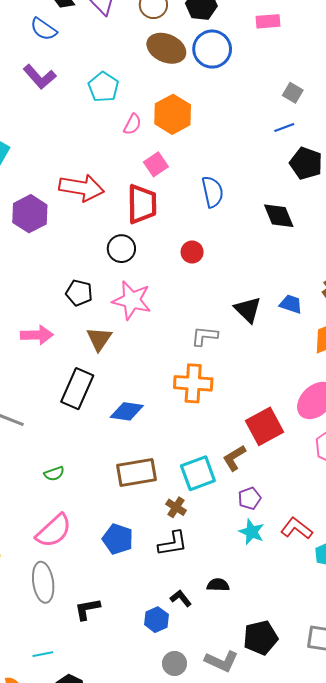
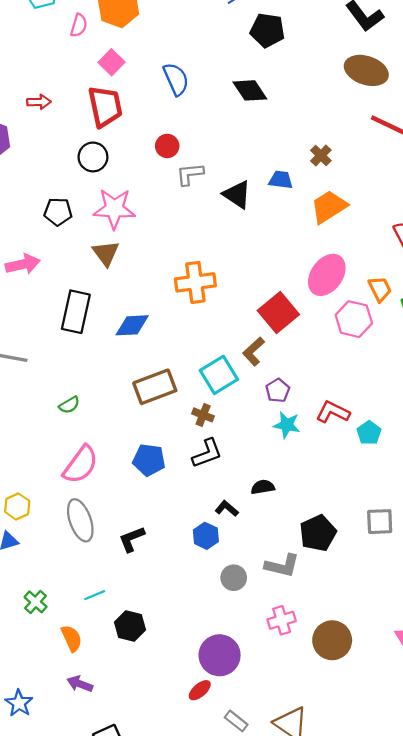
red arrow: (82, 188) -> (39, 102), size x0.5
gray L-shape: (204, 336) -> (190, 174), moved
brown triangle: (99, 339) -> (106, 253), moved

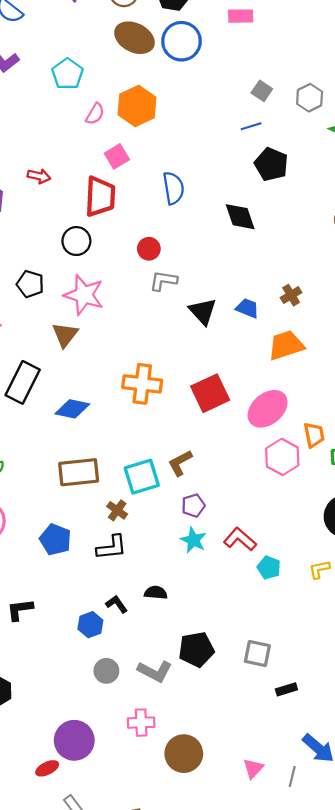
red square: (278, 312) -> (210, 393), moved
cyan pentagon: (369, 433) -> (269, 568), turned -30

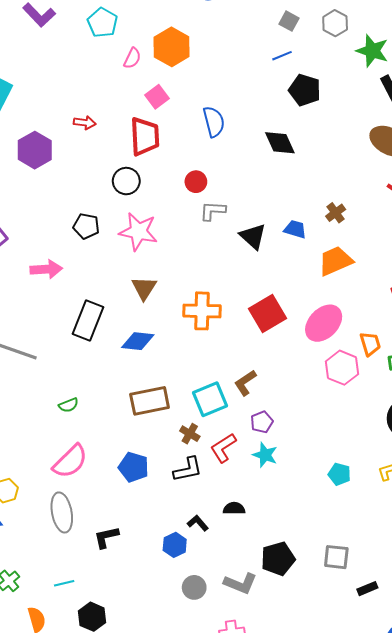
brown triangle: (65, 335) -> (144, 288), moved
red L-shape: (240, 539) -> (223, 448), moved, turned -68

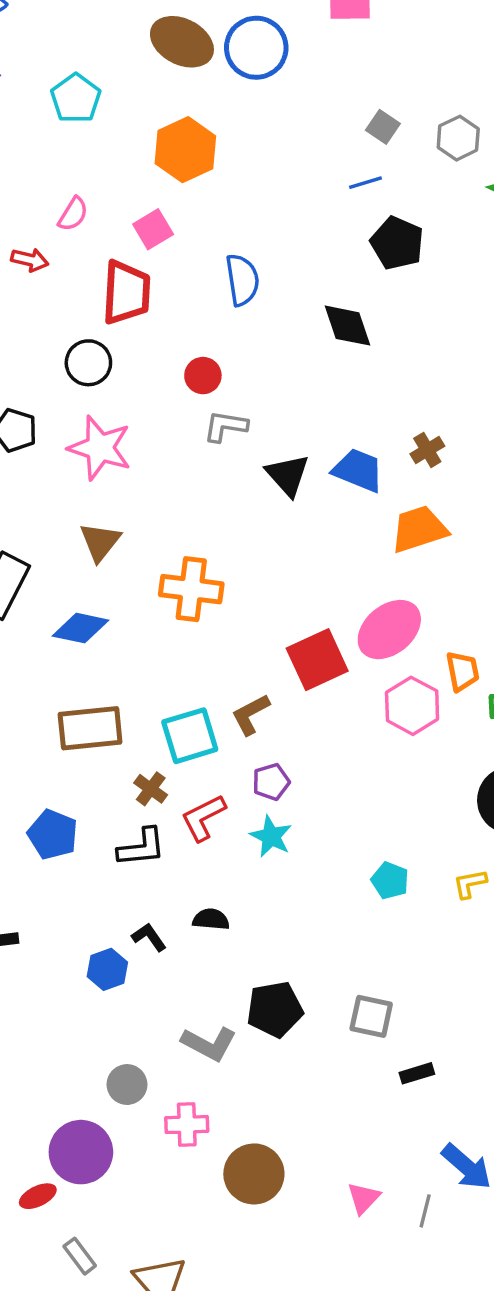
pink semicircle: (132, 58) -> (73, 214), moved
blue trapezoid: (295, 229) -> (358, 470), size x1.4
red square: (267, 314) -> (317, 660), moved
gray circle: (194, 587) -> (127, 1085), moved

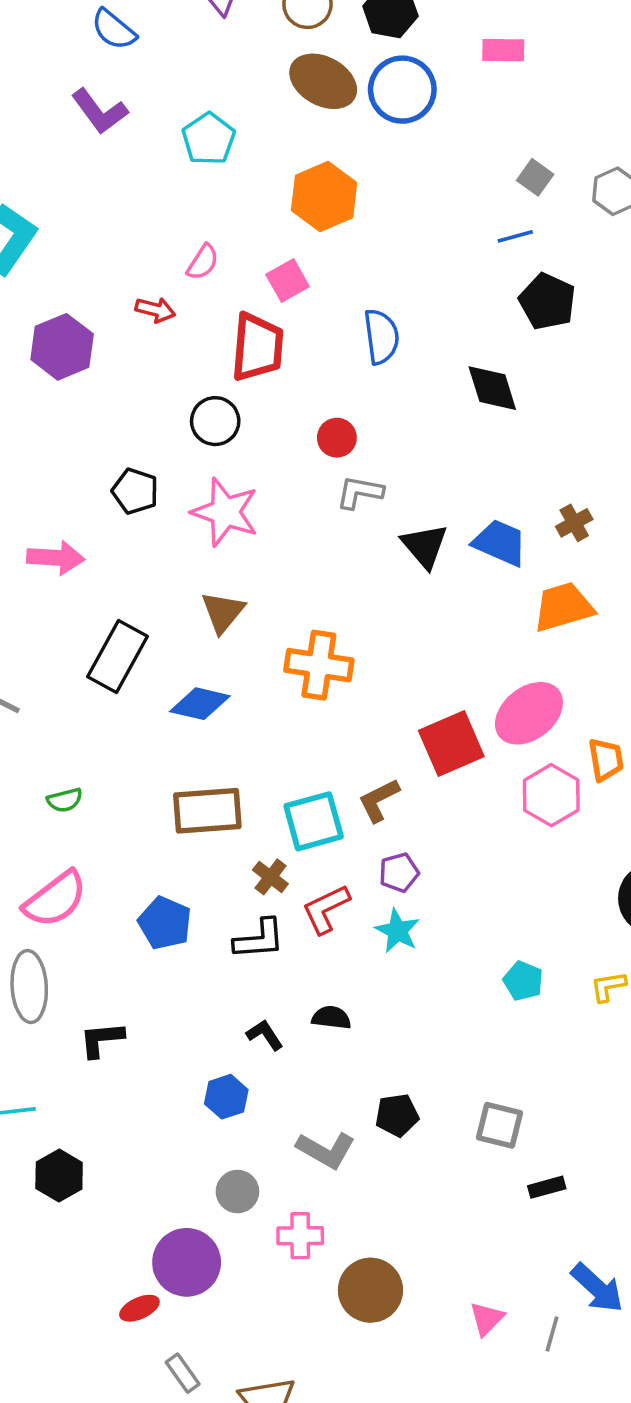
blue hexagon: (107, 969) -> (226, 1097), moved
black pentagon: (275, 1009) -> (397, 1115), size x0.7

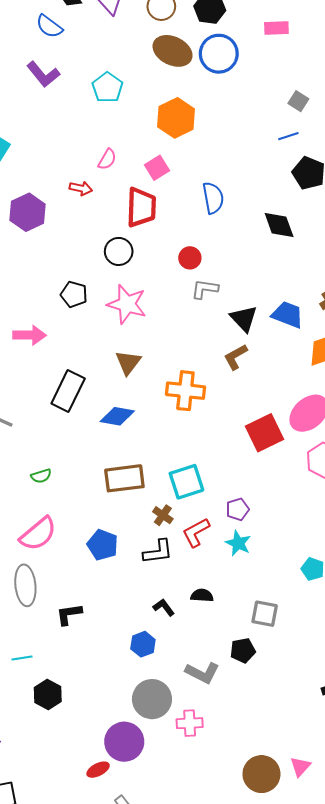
brown L-shape: (379, 800) -> (236, 357), moved
gray square: (500, 1125) -> (265, 614), moved
gray circle: (237, 1192) -> (152, 699), size x1.6
brown circle: (370, 1290) -> (261, 774), moved

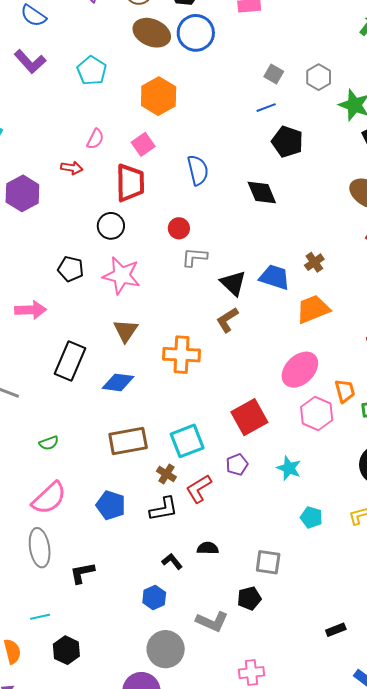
red square: (265, 433) -> (249, 417), moved
cyan star: (238, 543) -> (289, 468), moved
pink cross: (190, 723) -> (251, 673), moved

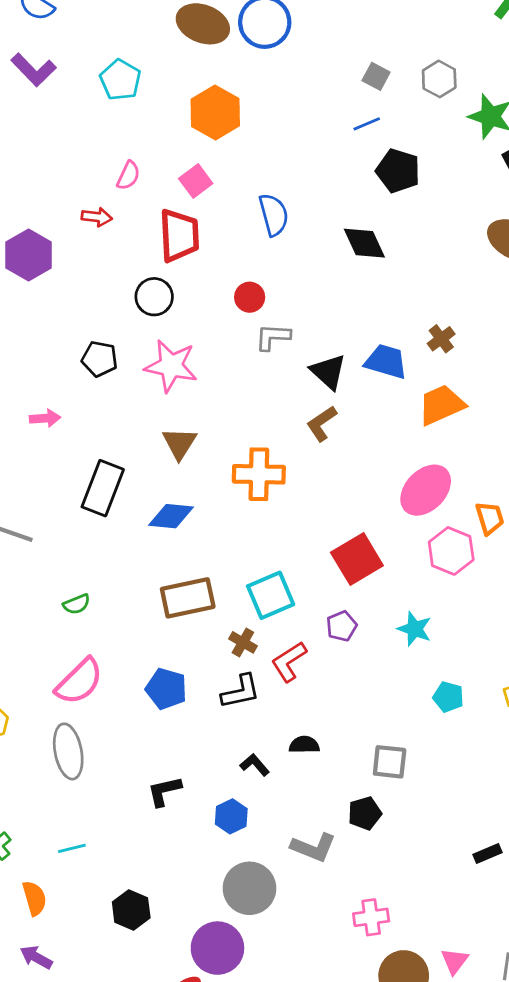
pink arrow: (31, 310) -> (45, 418), size x0.7
black L-shape: (82, 573) -> (164, 791), moved
black hexagon: (66, 650) -> (131, 910), moved

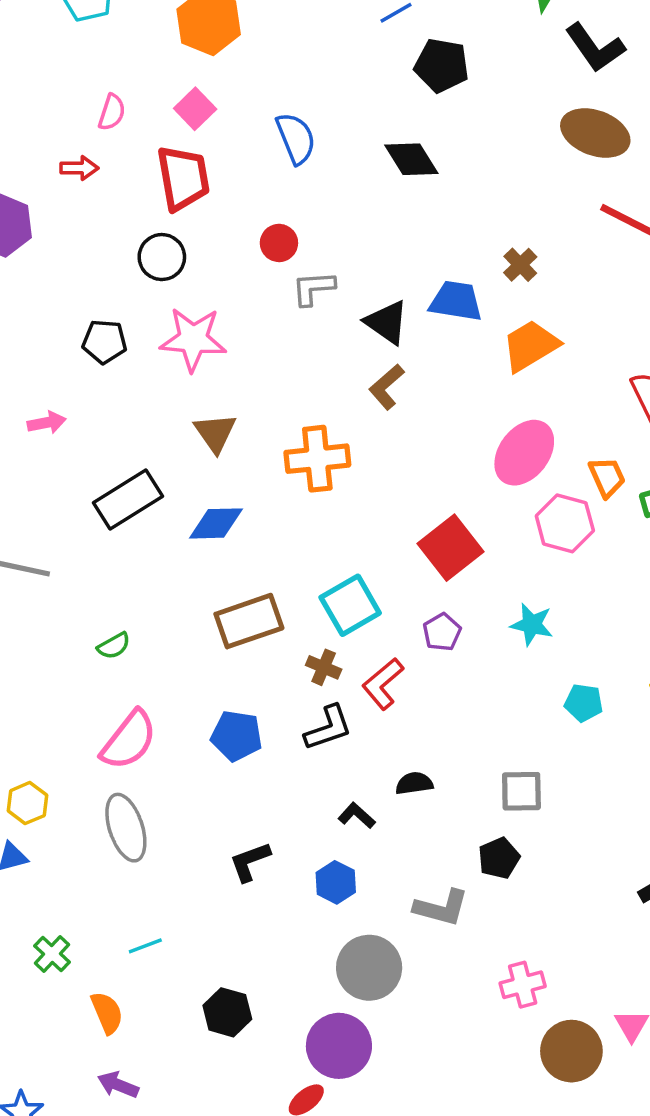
black rectangle: (103, 488) -> (128, 500), turned 44

